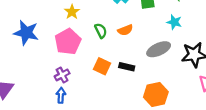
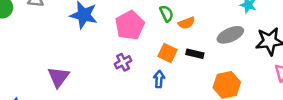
orange semicircle: (125, 30) -> (186, 23), moved
blue arrow: (61, 95) -> (159, 79), moved

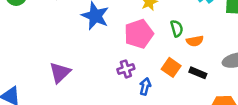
blue arrow: (159, 79) -> (145, 86), moved

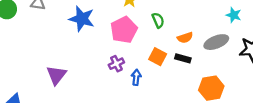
orange semicircle: (195, 41) -> (185, 38), moved

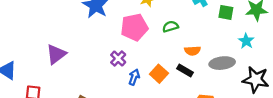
green semicircle: (158, 20) -> (170, 27), turned -98
orange square: (158, 57) -> (159, 74), moved
purple cross: (116, 64) -> (118, 59), turned -35

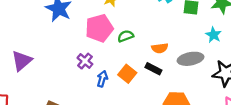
green semicircle: (170, 27) -> (126, 36), moved

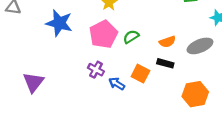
blue arrow: (102, 79) -> (117, 84), turned -63

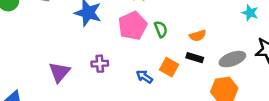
green semicircle: (131, 37) -> (161, 29), turned 98
gray ellipse: (200, 46) -> (232, 59), moved
purple cross: (96, 70) -> (100, 64), moved, turned -35

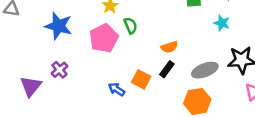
green semicircle: (161, 29) -> (130, 26), moved
black rectangle: (195, 58) -> (167, 69), turned -70
purple cross: (100, 64) -> (60, 70), moved, turned -35

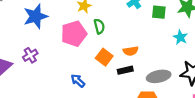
blue star: (59, 26) -> (36, 16), turned 30
black rectangle: (167, 69) -> (125, 70), turned 32
orange square: (141, 79) -> (104, 57), moved

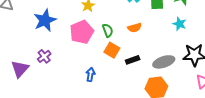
green semicircle: (99, 26) -> (108, 30), moved
orange semicircle: (131, 51) -> (135, 28), moved
blue arrow: (78, 81) -> (90, 75), turned 64

